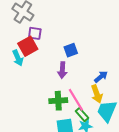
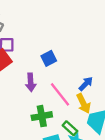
purple arrow: (62, 70) -> (31, 82), moved
pink line: (76, 100) -> (60, 94), moved

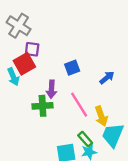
blue arrow: (86, 84) -> (107, 78), moved
green cross: (42, 116) -> (43, 106), moved

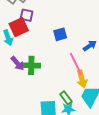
purple arrow: (51, 89) -> (17, 63), moved, turned -49
pink line: (79, 105) -> (76, 64), moved

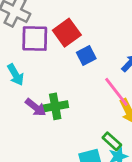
purple square: (27, 15) -> (35, 39), size x1.5
red square: (19, 27) -> (67, 33), moved

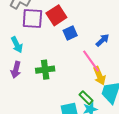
purple arrow: (36, 107) -> (16, 70), moved, turned 63

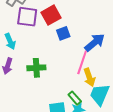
blue arrow: (102, 40) -> (95, 43), size x1.5
pink line: (91, 61) -> (82, 62), turned 50

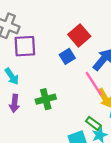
red square: (51, 15) -> (79, 35), moved
pink line: (82, 62) -> (94, 84), turned -40

